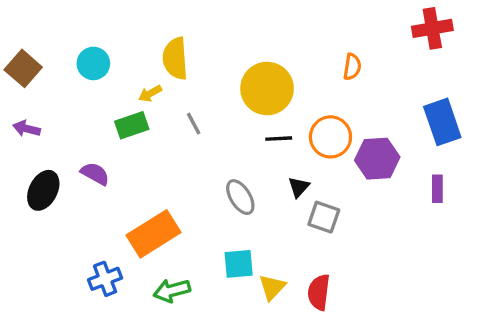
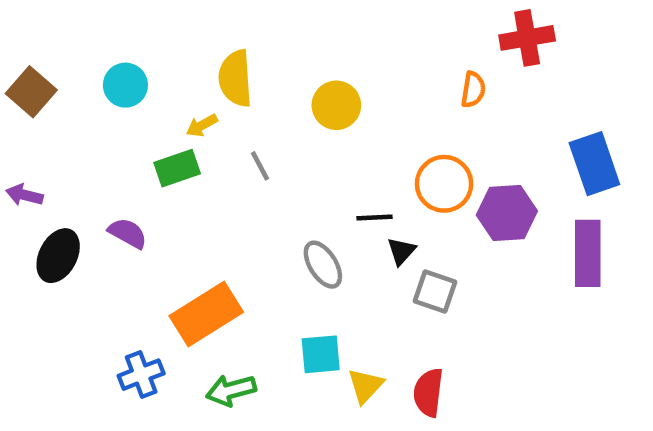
red cross: (432, 28) -> (527, 38), moved
yellow circle: (267, 88) -> (336, 105), moved, size x0.7
purple arrow: (27, 129) -> (24, 195), moved
black line: (279, 139) -> (374, 217), moved
purple rectangle: (437, 189) -> (588, 253), size x1.8

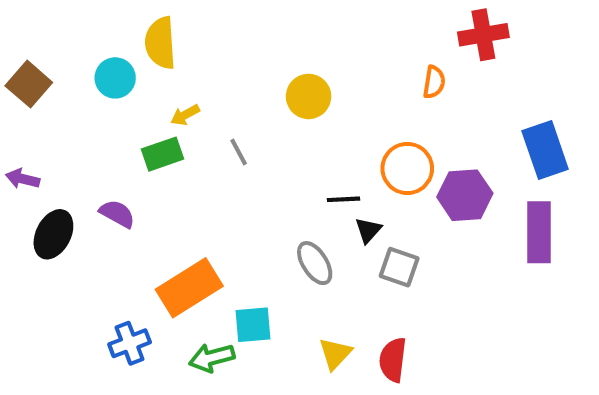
yellow semicircle: (235, 78) -> (160, 43), moved
gray ellipse: (323, 265) -> (315, 263), moved
cyan square: (321, 354) -> (253, 325), moved

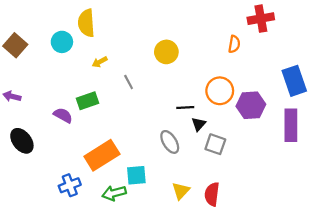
green rectangle: (162, 154) -> (87, 101), moved
black ellipse: (53, 234) -> (22, 141), moved, turned -65

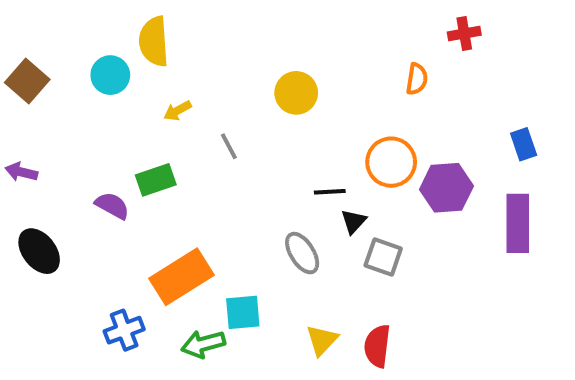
red cross: (261, 19) -> (464, 34), size x0.7
blue rectangle: (294, 81) -> (524, 144), size x0.6

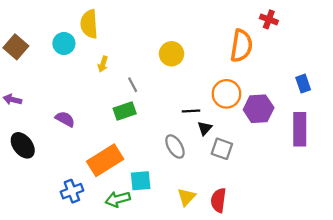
red cross: (464, 34) -> (269, 19), turned 30
orange semicircle: (417, 79) -> (241, 46), size x1.8
yellow arrow: (178, 111) -> (103, 64), turned -42
green rectangle: (156, 180) -> (125, 111), moved

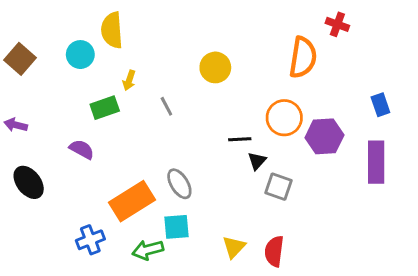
green rectangle: (125, 111) -> (105, 108), moved
gray ellipse: (175, 146) -> (179, 184), moved

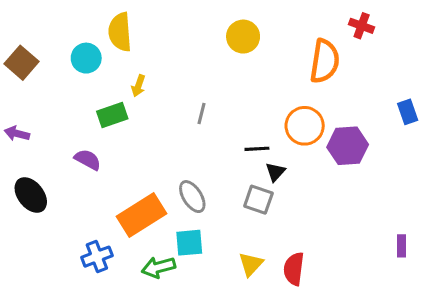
yellow circle: (215, 67) -> (243, 37), moved
gray line: (166, 106) -> (202, 113), moved, turned 42
purple rectangle: (376, 162) -> (402, 246), moved, size x0.5
gray square: (278, 187) -> (258, 200), moved

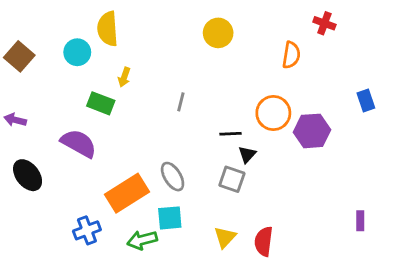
orange semicircle: (325, 61) -> (291, 55), size x0.7
green rectangle: (112, 115) -> (101, 103), turned 40
purple semicircle: (88, 160) -> (79, 143), size x1.5

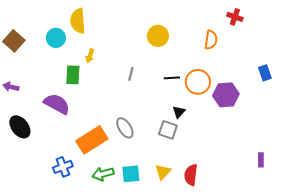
yellow circle: (218, 33) -> (158, 36), moved
green rectangle: (101, 103) -> (73, 75), turned 72
black line: (231, 134) -> (172, 78), moved
cyan square: (170, 218) -> (131, 174), moved

